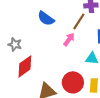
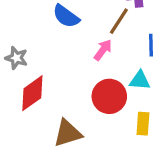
red circle: (73, 82) -> (109, 96), moved

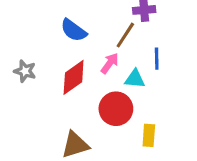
cyan triangle: (140, 80) -> (135, 79), moved
red diamond: (32, 93) -> (74, 77), moved

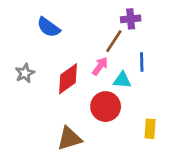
blue semicircle: (74, 30) -> (49, 27), moved
gray star: (25, 71) -> (25, 73), turned 30
yellow rectangle: (149, 135) -> (150, 129), moved

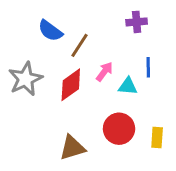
brown line: (114, 41) -> (80, 45), moved
gray star: (25, 73) -> (25, 79), size x1.6
red circle: (106, 107) -> (119, 129), moved

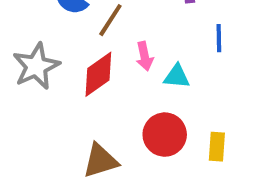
blue line: (148, 67) -> (219, 38), moved
pink arrow: (104, 72) -> (145, 56), turned 132

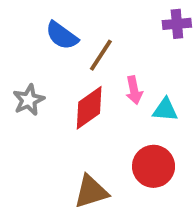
gray star: (36, 66) -> (29, 100), size x0.7

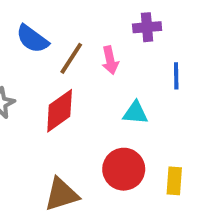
pink arrow: (134, 90) -> (110, 60), moved

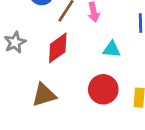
brown triangle: (61, 194) -> (44, 95), moved

